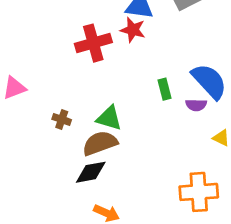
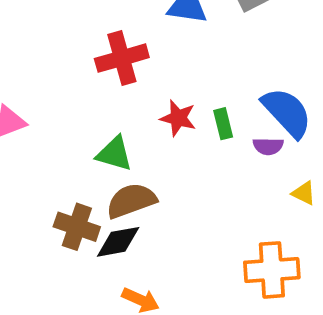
red star: (133, 30) -> (178, 118), moved
green triangle: (109, 118) -> (114, 154), moved
brown cross: (62, 119) -> (77, 227), moved, size x1.6

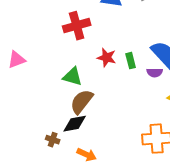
brown semicircle: (131, 201) -> (82, 102), turned -32
brown cross: (77, 227) -> (53, 140), moved, size x0.6

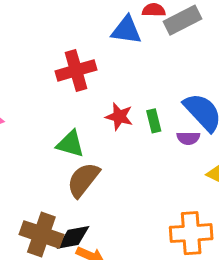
black diamond: (75, 124) -> (73, 237), moved
brown cross: (53, 140) -> (41, 234), size x2.0

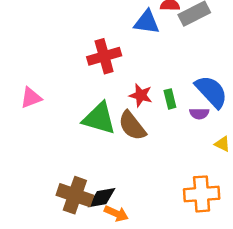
green triangle: (70, 144) -> (99, 118), size x1.4
brown semicircle: (83, 180) -> (132, 126), moved, turned -76

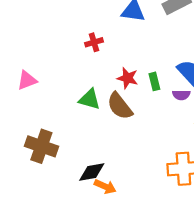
red cross: (104, 56) -> (94, 42), size x0.6
green triangle: (99, 118) -> (90, 99), size x0.7
brown cross: (75, 195) -> (41, 146), moved

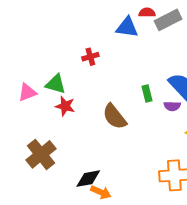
red star: (128, 78) -> (65, 106), moved
green triangle: (90, 99) -> (56, 84), moved
brown cross: (41, 146) -> (41, 154), turned 32

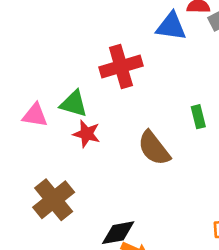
red cross: (90, 57) -> (121, 66), size x1.8
pink triangle: (27, 92) -> (35, 115), turned 30

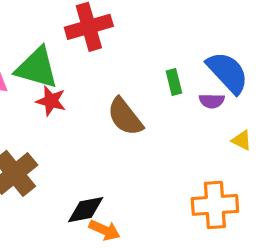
green triangle: (74, 104) -> (37, 68), size x1.4

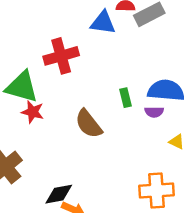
blue semicircle: (228, 73) -> (166, 90), turned -42

